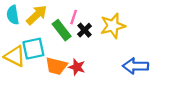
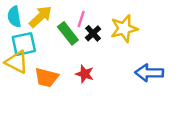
cyan square: (33, 49) -> (24, 44), moved
orange trapezoid: (56, 66) -> (46, 77), moved

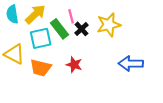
pink line: (81, 19) -> (71, 16), turned -32
cyan square: (24, 44) -> (41, 38), moved

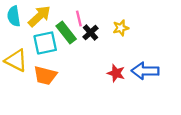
yellow star: (109, 25) -> (121, 28), size x0.6
red star: (74, 65) -> (116, 73), moved

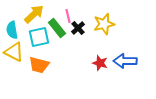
cyan semicircle: (14, 16) -> (12, 30), moved
yellow star: (121, 28) -> (104, 24), size x1.5

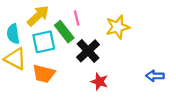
black cross: (78, 28) -> (88, 51), moved, size x1.5
blue arrow: (125, 61) -> (155, 76), moved, size x0.7
red star: (100, 63) -> (99, 82), moved

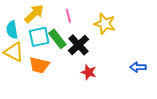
yellow star: (117, 27) -> (105, 24), turned 30
green rectangle: (64, 32) -> (57, 39), moved

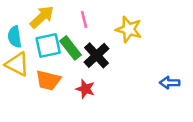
red star: (89, 72) -> (85, 89), moved

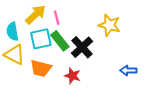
pink line: (84, 19) -> (57, 18), moved
blue arrow: (170, 83) -> (128, 70), moved

